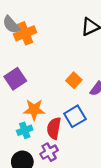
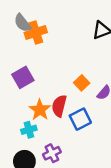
orange star: (34, 110) -> (40, 110), turned 30
red semicircle: (54, 128) -> (59, 106), moved

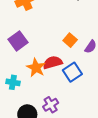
red semicircle: (59, 106) -> (53, 62), turned 66
cyan cross: (29, 130) -> (13, 82), moved, turned 32

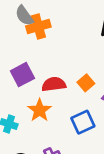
red semicircle: (53, 62) -> (54, 84), moved

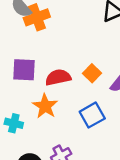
purple square: (22, 75) -> (24, 70), turned 35

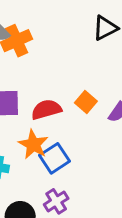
blue square: (92, 115) -> (54, 158), moved

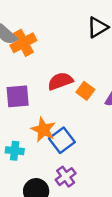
red semicircle: (46, 110) -> (60, 81), moved

